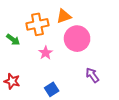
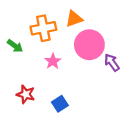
purple arrow: (92, 75) -> (112, 62), moved
red star: (12, 81) -> (26, 94), moved

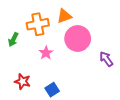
green arrow: (15, 46) -> (13, 40), turned 80
purple arrow: (112, 62) -> (106, 59), moved

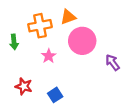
green arrow: (13, 40) -> (14, 42), turned -32

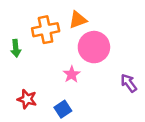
pink star: (49, 56) -> (72, 74), moved
purple arrow: (113, 62) -> (129, 83), moved

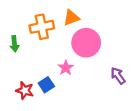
blue square: (63, 109) -> (46, 85), moved

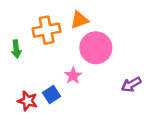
purple arrow: (118, 76) -> (131, 84), turned -84

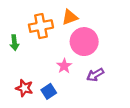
purple arrow: (131, 84) -> (95, 75), moved
blue square: (52, 95) -> (49, 91), moved

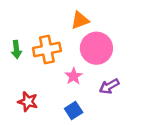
orange cross: (41, 26) -> (47, 49), moved
blue square: (49, 91) -> (74, 110), moved

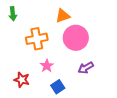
green arrow: (16, 49) -> (13, 14), moved
pink star: (74, 76) -> (47, 66), moved

